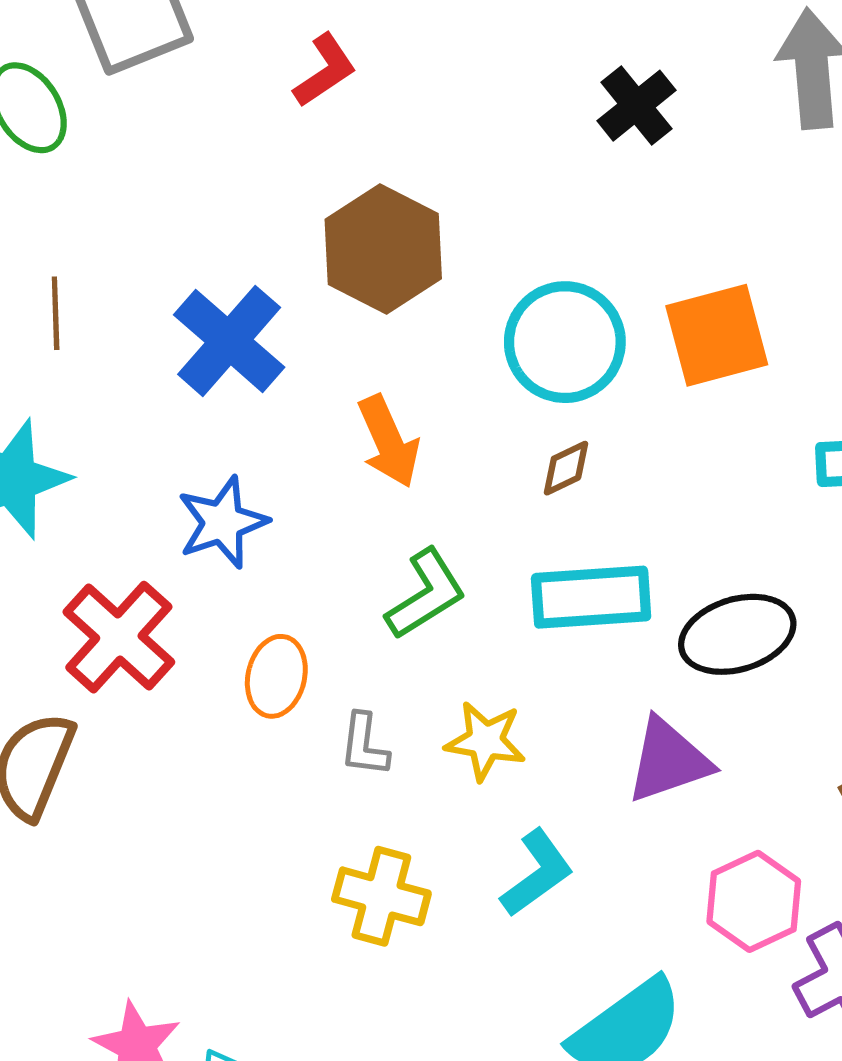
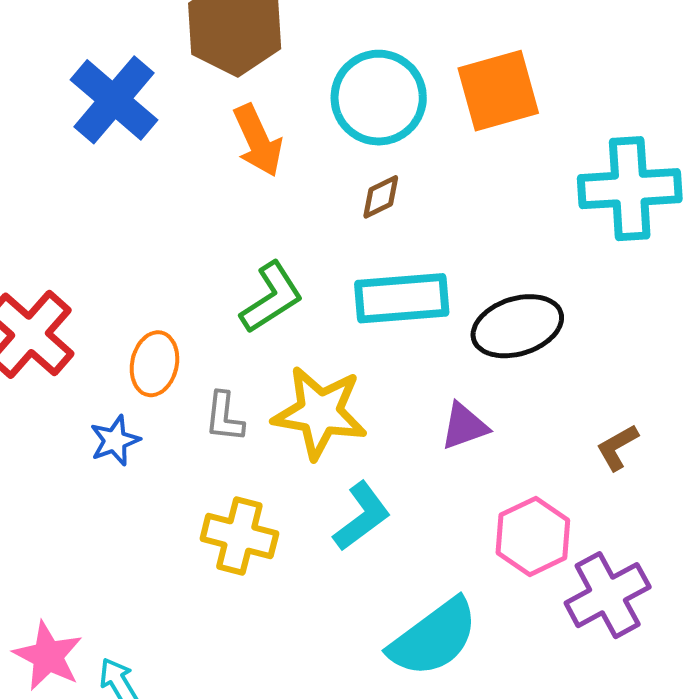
orange arrow: (389, 441) -> (258, 140), moved
blue star: (222, 522) -> (115, 441), moved, size x0.7
yellow star: (485, 741) -> (320, 413), size x1.5
purple triangle: (668, 760) -> (464, 426), size x0.7

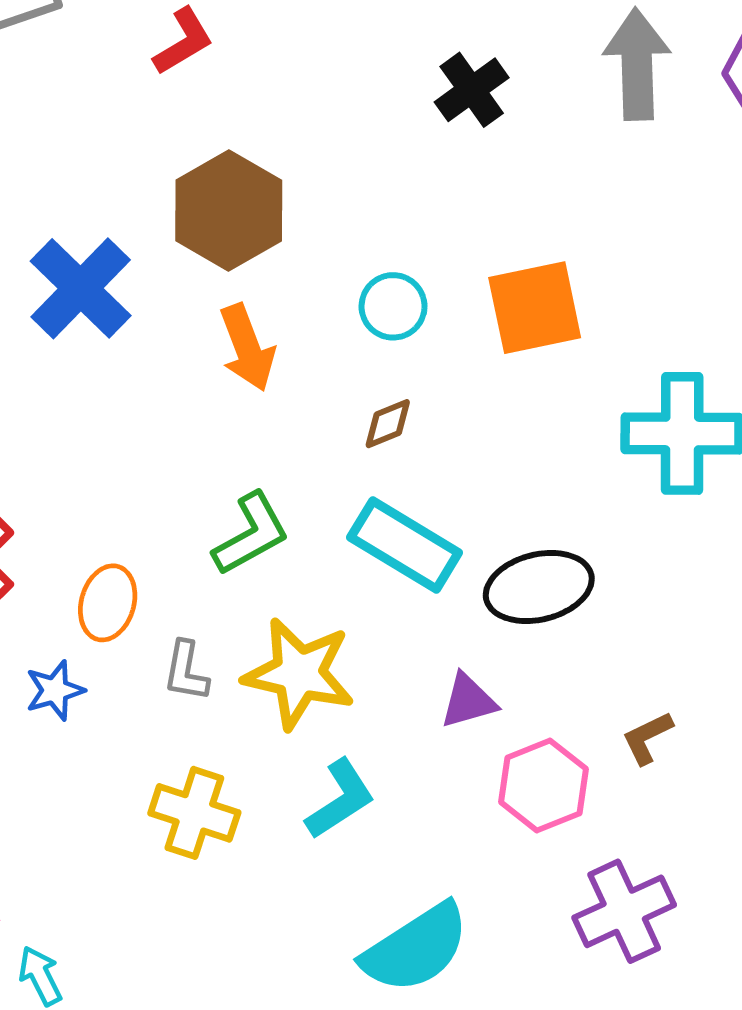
cyan circle: (379, 98) -> (393, 306), size x0.6
cyan rectangle: (402, 298) -> (405, 545), turned 32
pink hexagon: (533, 536) -> (543, 785), moved

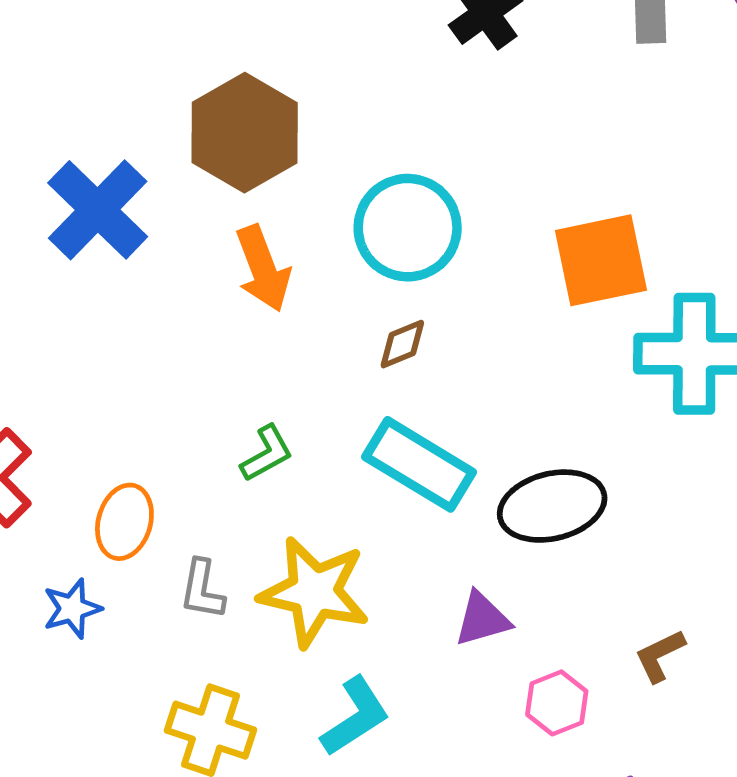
cyan circle: (393, 306) -> (408, 228), size x1.6
orange square: (535, 308) -> (601, 260), moved
green L-shape: (251, 534) -> (267, 453), size x0.7
pink hexagon: (543, 785) -> (557, 703), size x0.7

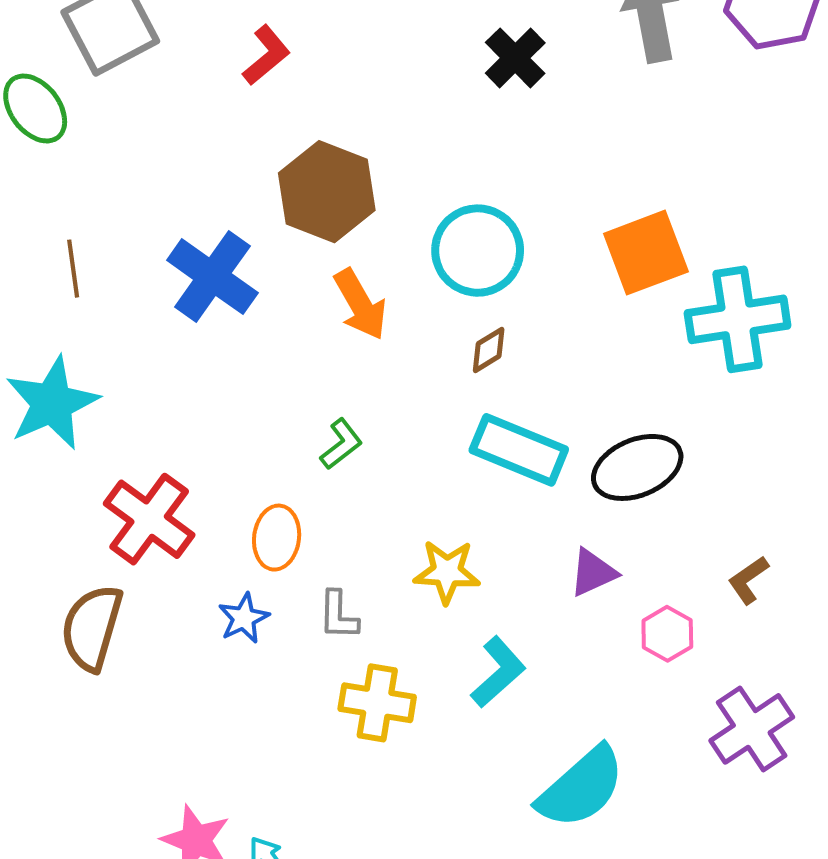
green L-shape: (267, 453) -> (341, 444), moved
gray L-shape: (202, 590) -> (338, 615), moved
yellow star: (314, 592) -> (447, 572), size x0.7

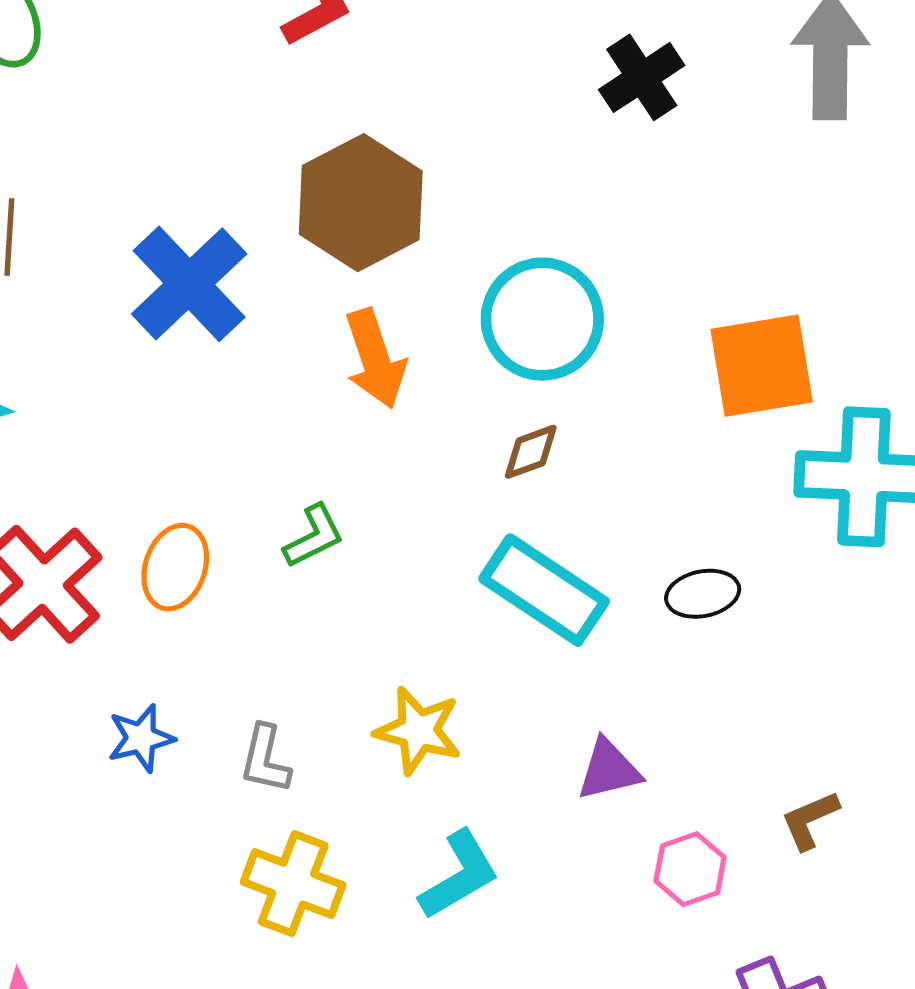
black ellipse: (637, 467) -> (703, 594), moved, size x0.6
orange ellipse: (277, 538) -> (175, 567), moved

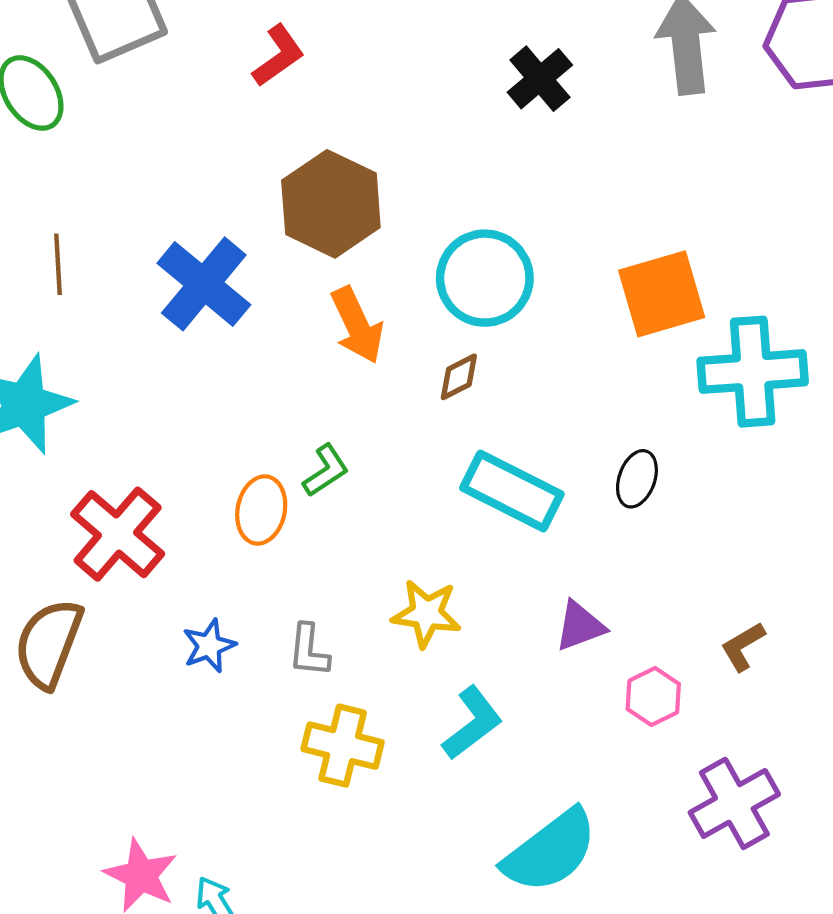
brown diamond: (531, 452) -> (459, 377), moved
orange ellipse: (175, 567) -> (261, 510), moved
black ellipse: (703, 594) -> (637, 479), turned -52

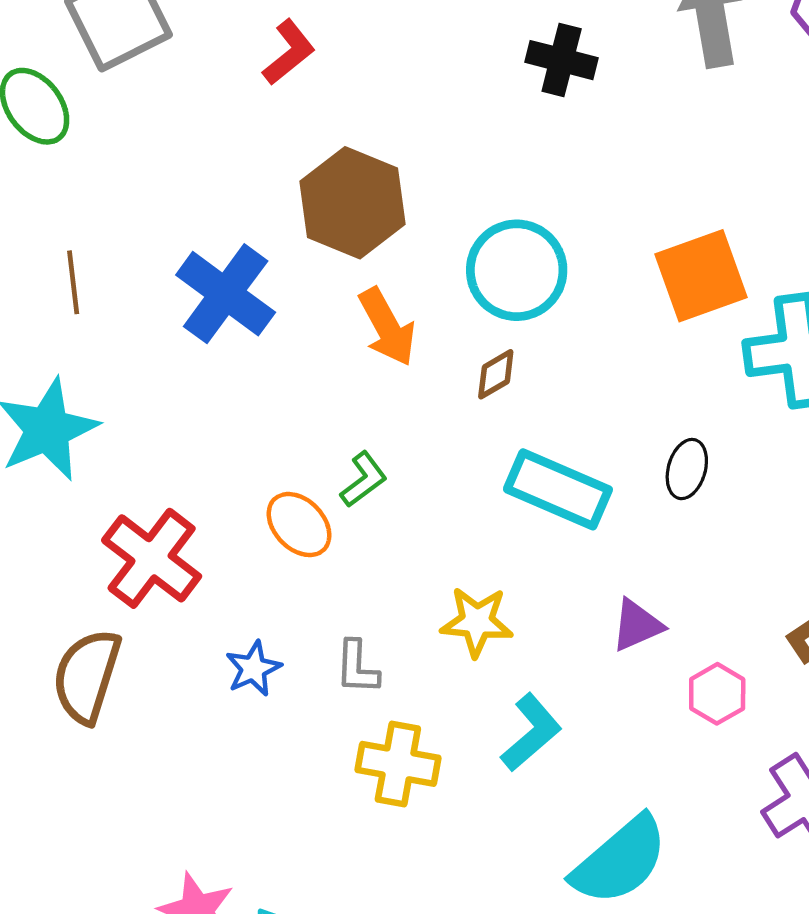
black cross: (540, 79) -> (562, 60), turned -32
orange ellipse: (261, 510) -> (299, 525), turned -52

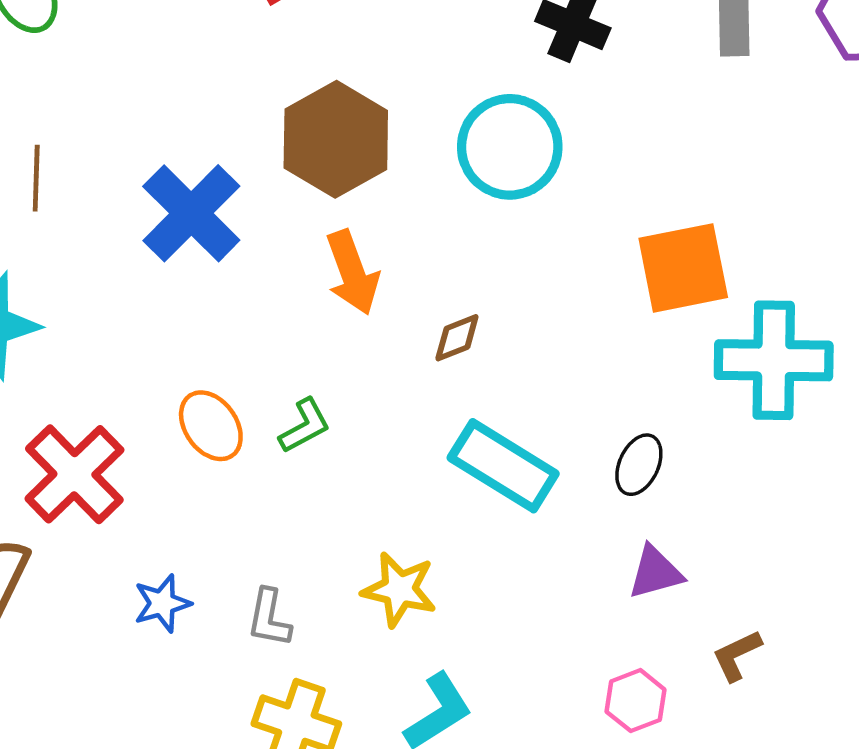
cyan circle: (517, 270) -> (510, 147), moved
orange ellipse: (299, 525) -> (211, 426), moved
purple triangle: (637, 625) -> (655, 572), moved

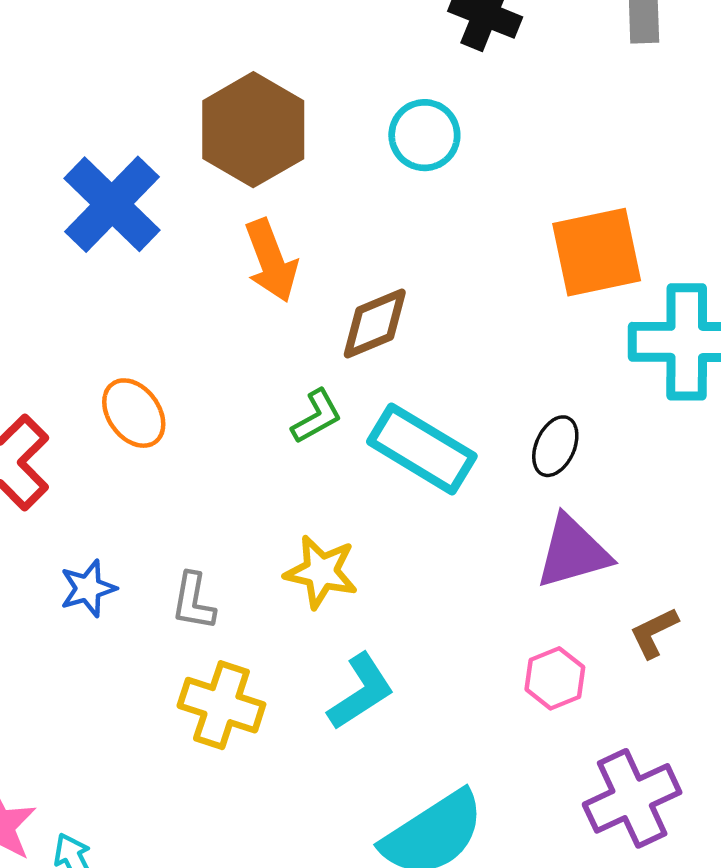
cyan circle: (510, 147) -> (424, 135), size x0.7
brown diamond: (457, 338) -> (375, 324), size x1.5
green L-shape: (305, 426) -> (317, 416), moved
purple triangle: (655, 572) -> (573, 552), size x1.4

